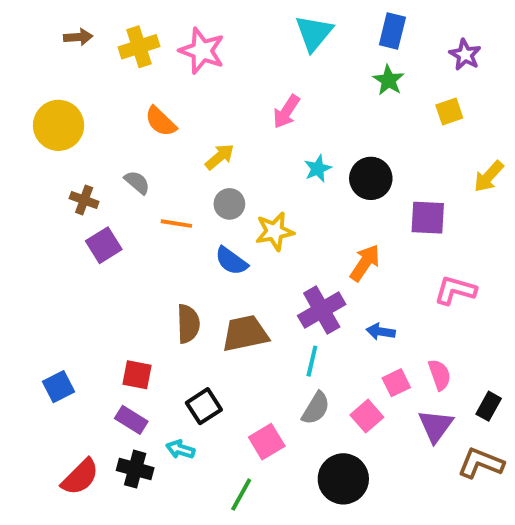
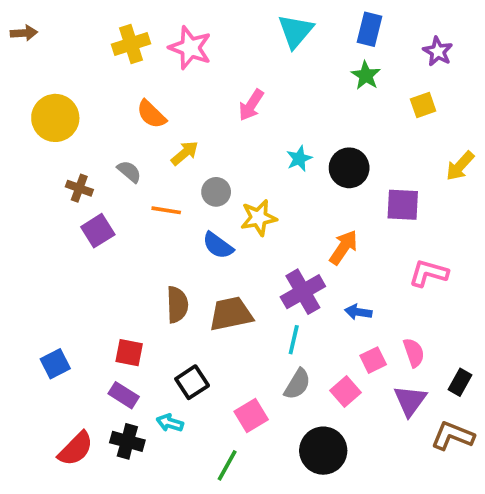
brown arrow: (78, 37) -> (24, 33), moved
pink arrow: (286, 112) -> (251, 105), moved
yellow arrow: (220, 157) -> (185, 153), moved

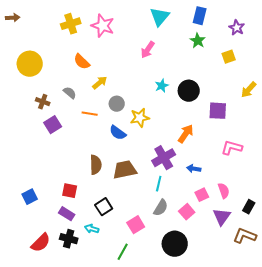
pink arrow: (251, 105) -> (148, 50), moved

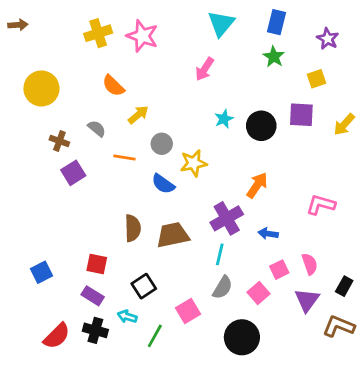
purple square: (218, 111) -> (301, 115), moved
green line: (123, 252) -> (155, 336), moved

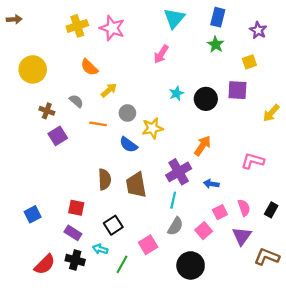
yellow arrow: (344, 124) -> (271, 113), moved
brown trapezoid: (173, 235) -> (136, 185), turned -88
black rectangle: (344, 286) -> (271, 210), moved

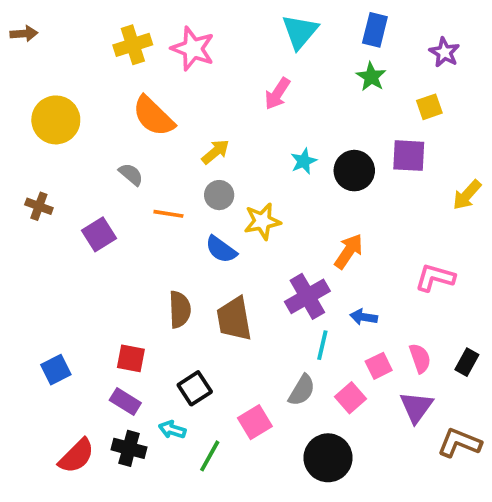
orange semicircle: (89, 67) -> (153, 116), size x1.4
yellow arrow: (109, 90) -> (215, 152), moved
brown cross: (47, 111) -> (39, 206), moved
cyan line: (173, 200) -> (322, 345), moved

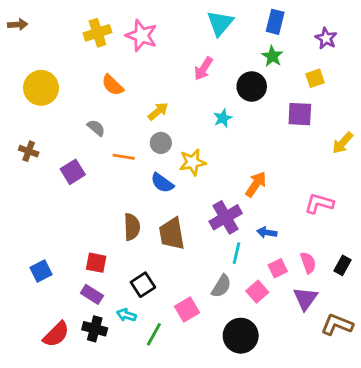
orange semicircle: (153, 116) -> (113, 85), size x0.7
black circle: (354, 171) -> (252, 86), moved

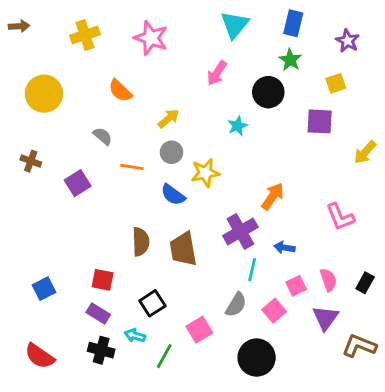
yellow cross: (97, 33) -> (85, 35), moved
pink L-shape: (319, 204) -> (340, 217), turned -128
red semicircle: (56, 334) -> (40, 356), moved, turned 80

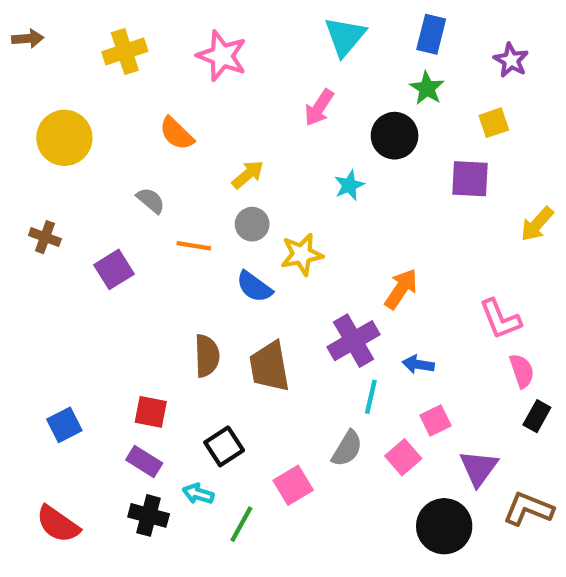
pink semicircle: (328, 280) -> (522, 371), moved
black circle: (257, 358) -> (444, 526), moved

